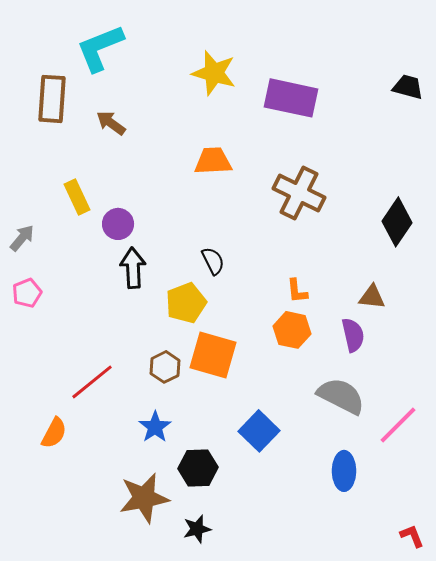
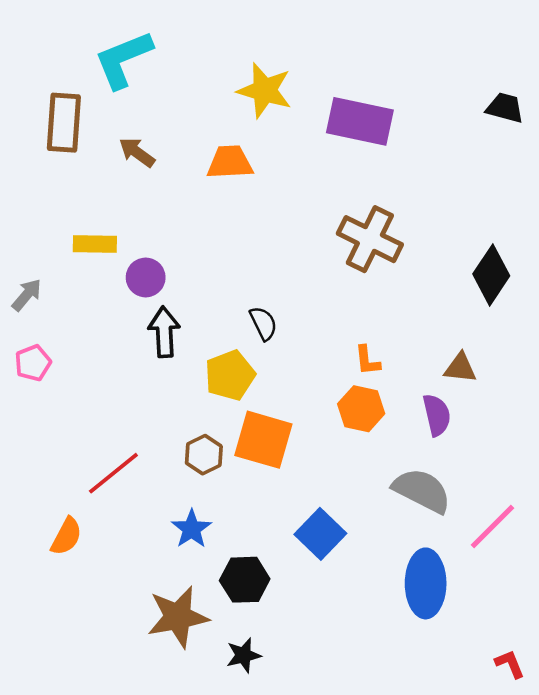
orange trapezoid: (213, 161) -> (230, 162), moved
yellow rectangle: (77, 197) -> (95, 244), turned -64
blue ellipse: (344, 471) -> (426, 583), size x1.4

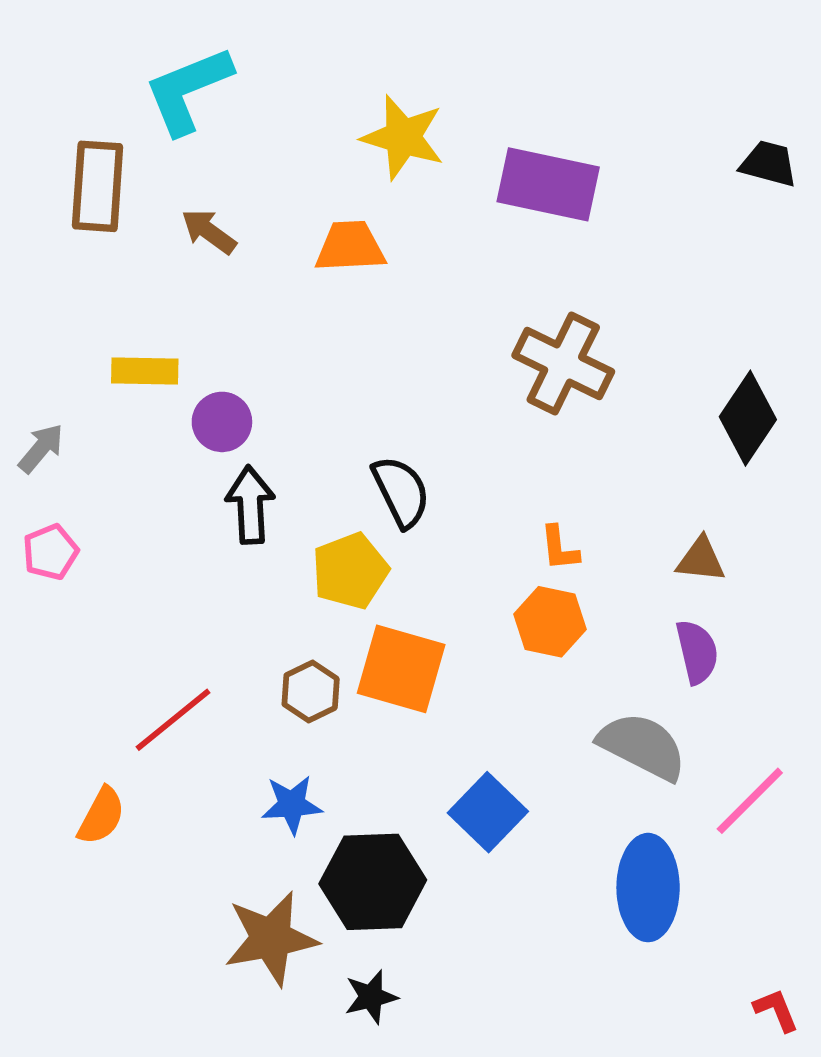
black semicircle: (263, 323) -> (401, 492), size x1.4
purple semicircle: (437, 415) -> (697, 652), moved
blue star: (191, 529) -> (292, 805), turned 30
black hexagon: (245, 580) -> (373, 882), size x1.4

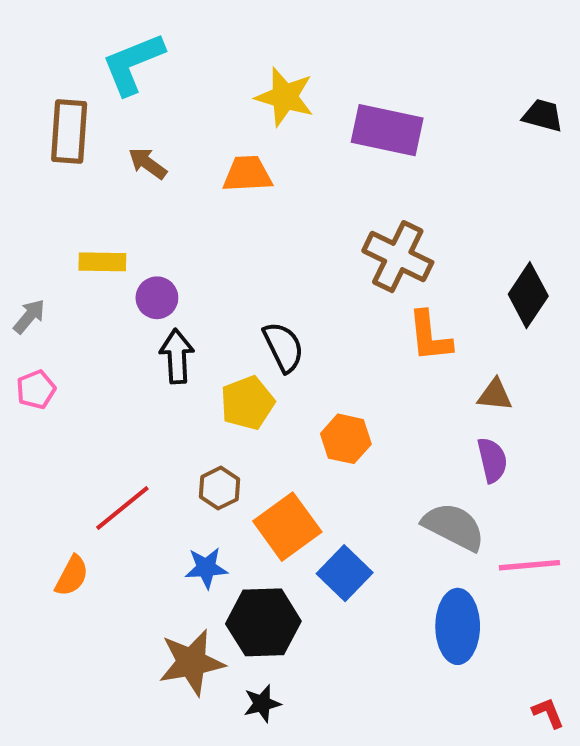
orange L-shape: (559, 548) -> (430, 336), moved, size x1.6
orange hexagon: (550, 622) -> (346, 439), moved
orange square: (401, 669) -> (287, 527), moved, turned 38
pink line: (750, 801) -> (529, 565), turned 40

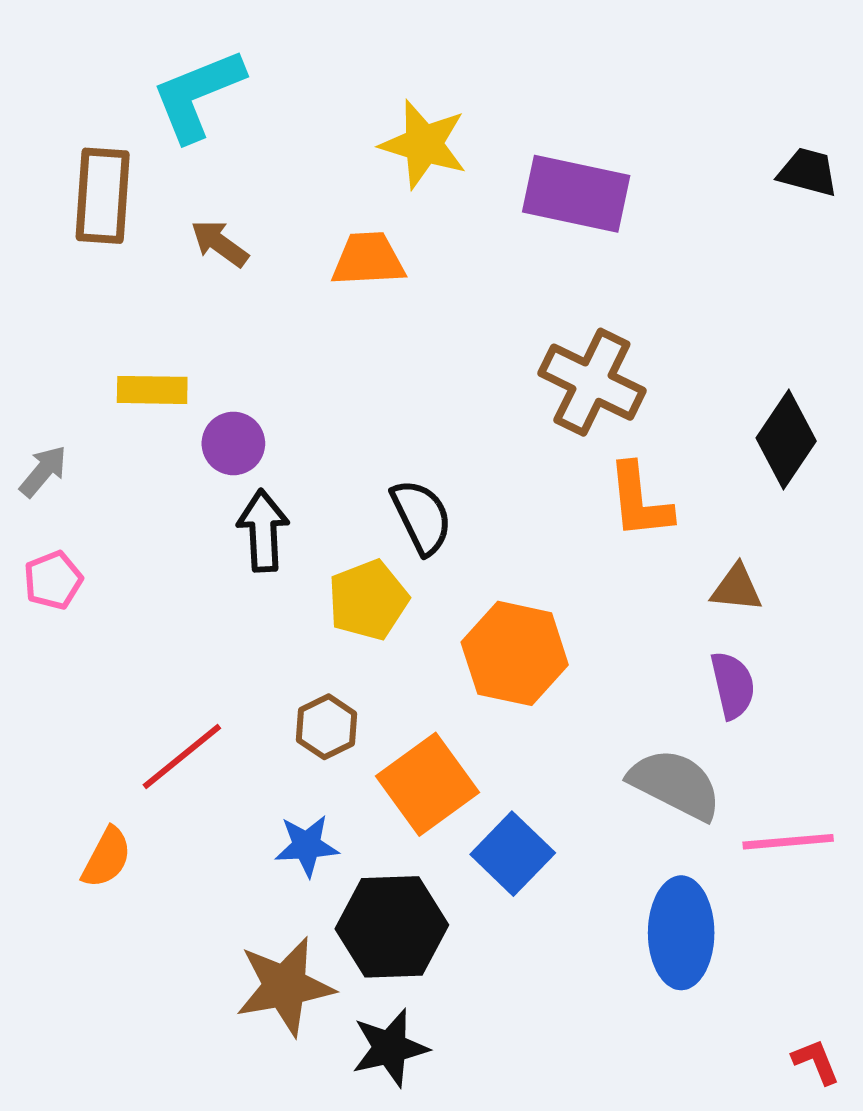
orange hexagon: (346, 439) -> (515, 653), size x1.4
black star: (262, 704) -> (390, 1048), size x1.4

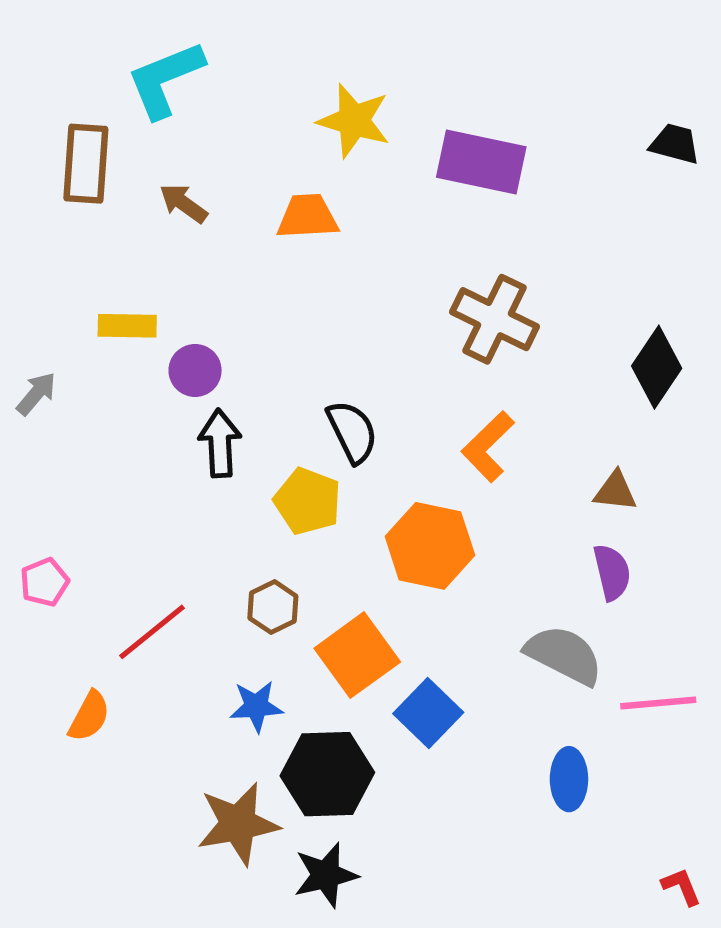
orange L-shape: (640, 501) -> (488, 447), moved, turned 52
pink pentagon: (53, 580) -> (45, 582), moved
yellow pentagon: (368, 600) -> (308, 501), turned -30
blue ellipse: (681, 933) -> (569, 779), size x0.7

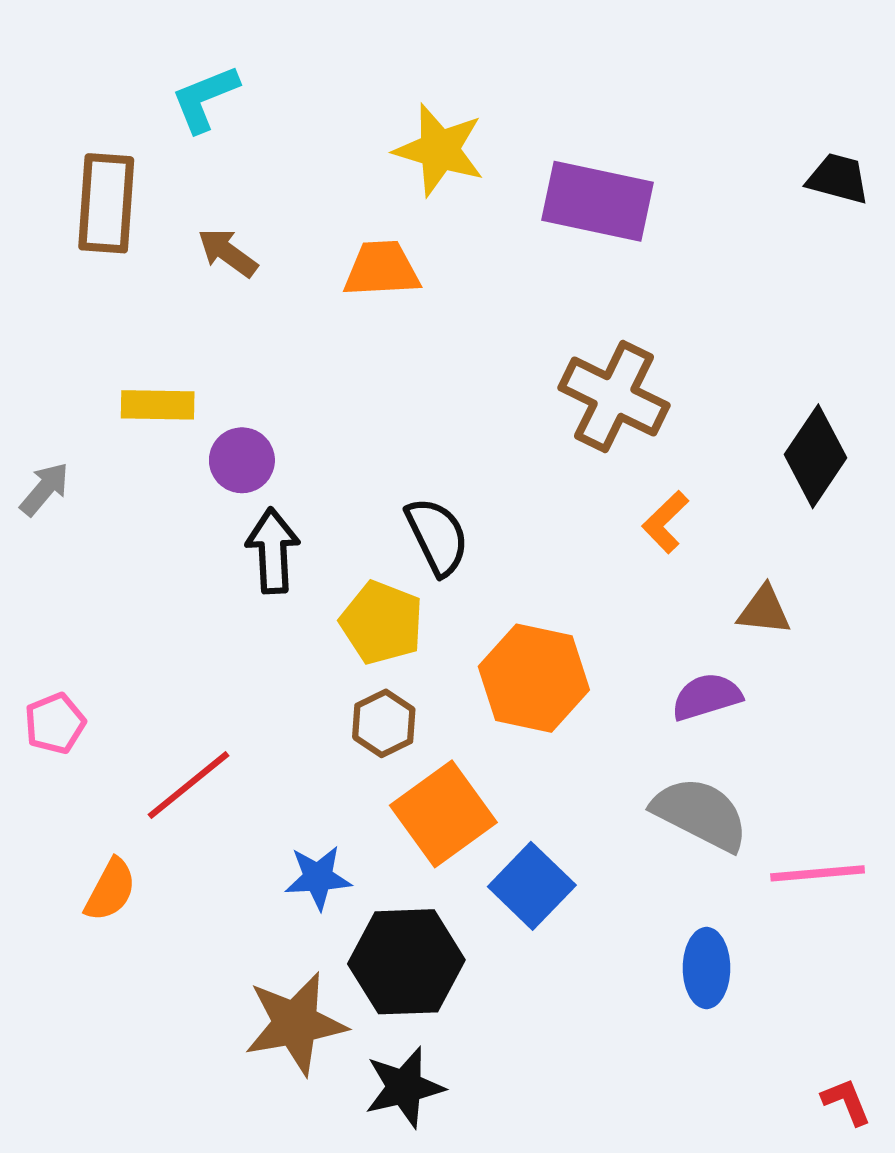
cyan L-shape: (165, 79) -> (205, 98), size x0.7
orange L-shape: (488, 447) -> (665, 522), moved, size x0.7
purple semicircle: (612, 572) -> (707, 697), moved, turned -94
brown hexagon: (273, 607) -> (384, 723), moved

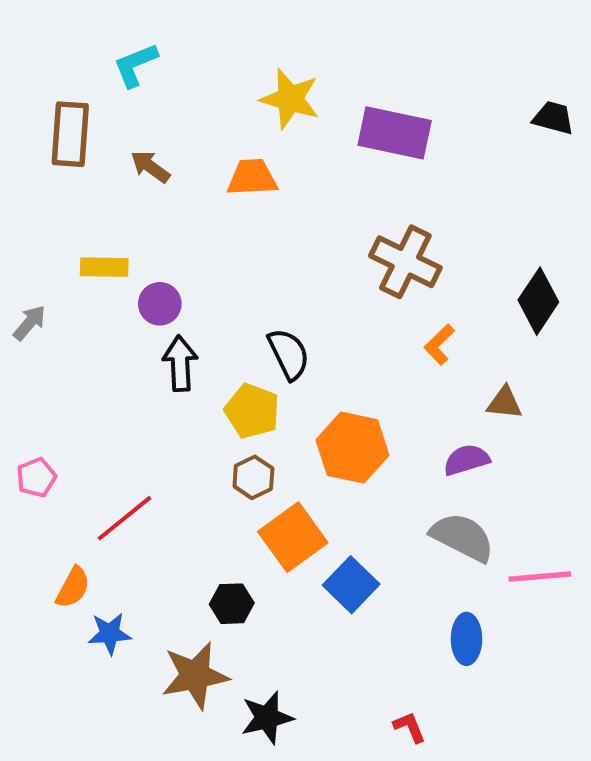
blue star: (318, 878) -> (110, 634), moved
black hexagon: (406, 962) -> (232, 604), moved, size x0.6
red L-shape: (846, 1102) -> (409, 727), moved

